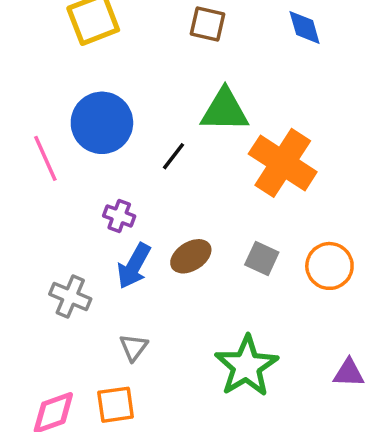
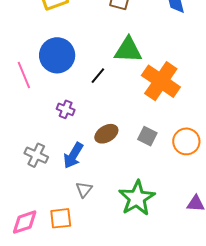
blue arrow: (134, 266) -> (73, 155), moved
gray triangle: (134, 347) -> (84, 190), moved

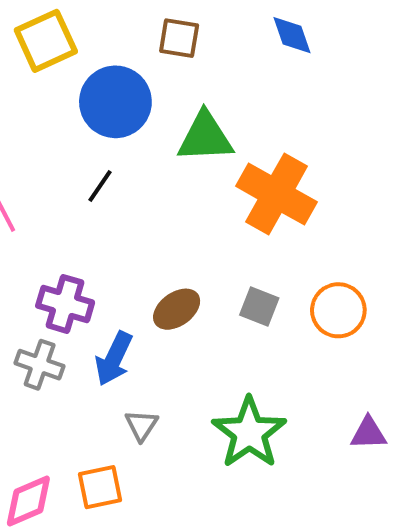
blue circle: (57, 55) -> (115, 102), moved
black line: (98, 76) -> (100, 186), moved
purple cross: (66, 109) -> (65, 304), moved, size x1.5

